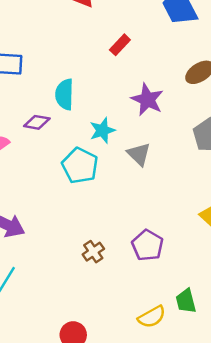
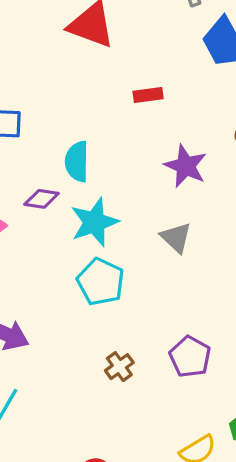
red rectangle: (120, 45) -> (148, 95), turned 40
cyan star: (102, 130) -> (94, 222), moved, size x1.4
cyan pentagon: (80, 166) -> (101, 282), moved

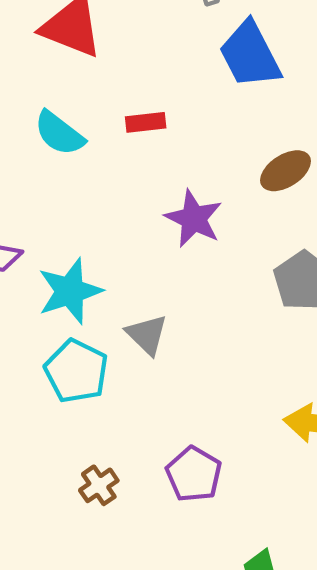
cyan semicircle: (77, 162) -> (59, 133), moved, turned -54
gray triangle: (176, 238) -> (147, 335), moved

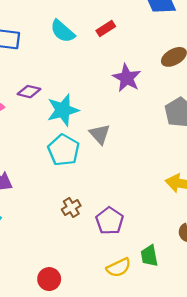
red rectangle: (146, 122) -> (106, 29), turned -30
purple pentagon: (194, 474) -> (110, 221), moved

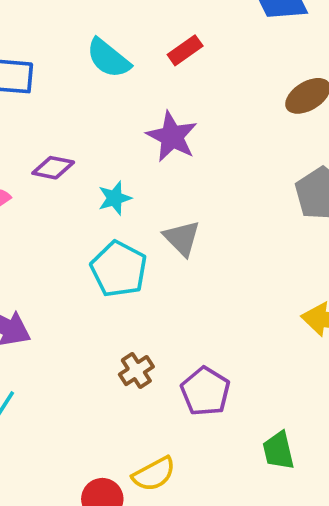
purple star: (127, 78) -> (172, 137), moved
cyan star: (63, 110) -> (115, 198), size x0.6
yellow semicircle: (119, 268) -> (154, 474), moved

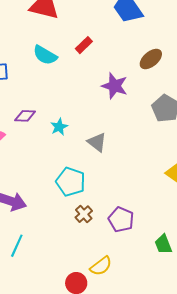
purple star: (172, 137) -> (115, 86), moved
cyan pentagon: (119, 269) -> (71, 182), moved

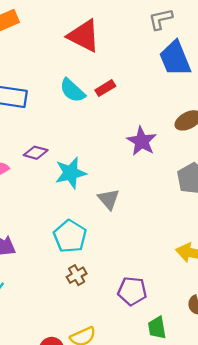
red rectangle: (84, 45) -> (105, 88), moved
cyan star: (59, 127) -> (71, 173), size x1.6
purple pentagon: (121, 219) -> (132, 291), moved, turned -30

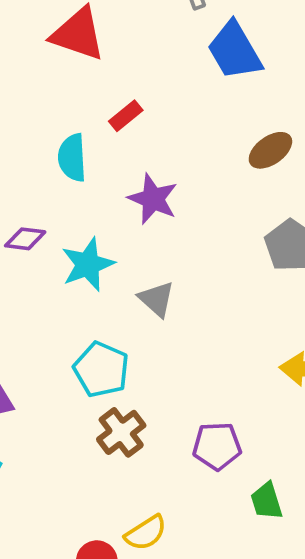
cyan semicircle: (72, 91) -> (72, 158), moved, turned 52
purple star: (142, 141) -> (153, 199), moved
brown cross: (77, 275) -> (121, 432), size x1.4

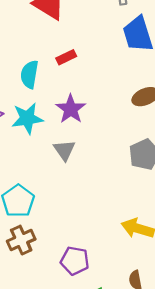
cyan star: (88, 264) -> (27, 118), moved
gray triangle: (157, 299) -> (64, 150), moved

